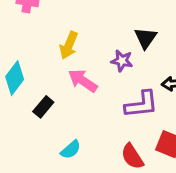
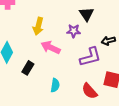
cyan semicircle: (71, 150) -> (55, 85), moved, turned -32

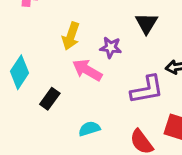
purple star: (74, 31) -> (111, 47), moved
cyan semicircle: (55, 85) -> (89, 129), turned -120

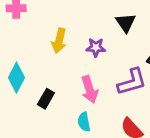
pink arrow: (87, 70) -> (90, 90), moved, turned -132
cyan semicircle: (89, 129) -> (84, 122), turned -78

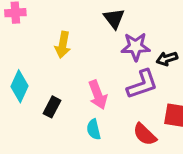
black triangle: (126, 23) -> (114, 18), moved
purple star: (96, 47) -> (136, 47), moved, size x1.4

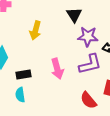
black rectangle: (52, 107) -> (24, 74), turned 48
cyan semicircle: (94, 129) -> (20, 95), moved

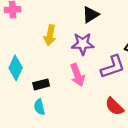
black triangle: (74, 15) -> (91, 15), turned 35
purple star: (88, 37) -> (83, 44), moved

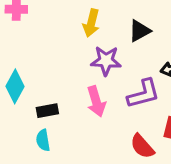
black triangle: (91, 15) -> (140, 31), moved
yellow arrow: (50, 35) -> (91, 23), moved

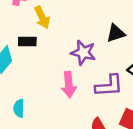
yellow arrow: (91, 23) -> (42, 17), moved, turned -50
black rectangle: (47, 111) -> (27, 42), moved

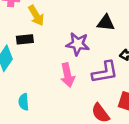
black triangle: (116, 33) -> (106, 23), turned 30

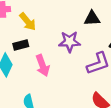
pink arrow: (68, 75) -> (43, 65), moved

